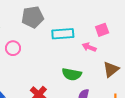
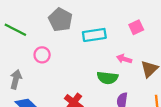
gray pentagon: (33, 17) -> (60, 20), turned -30
pink arrow: (89, 47) -> (124, 59), moved

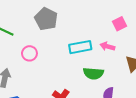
cyan rectangle: (94, 35) -> (80, 47), moved
pink arrow: (124, 59) -> (107, 46), moved

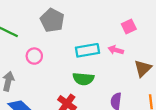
green semicircle: (93, 73) -> (83, 79), moved

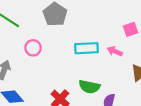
green semicircle: (83, 79) -> (89, 87), moved

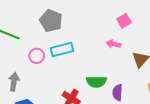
cyan rectangle: (87, 48) -> (62, 50), moved

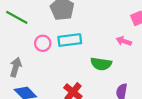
green semicircle: (96, 82) -> (101, 64), moved

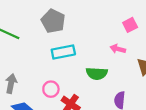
pink circle: (43, 43) -> (51, 89), moved

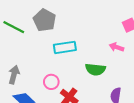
gray pentagon: (53, 21) -> (45, 20), moved

